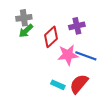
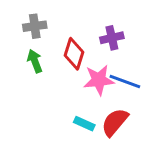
green arrow: (26, 31) -> (35, 61), moved, turned 112
red diamond: (51, 37) -> (74, 54), turned -30

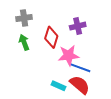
blue line: (125, 81) -> (80, 68), moved
red semicircle: (115, 122) -> (80, 85), turned 90

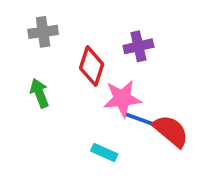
green arrow: (24, 42) -> (39, 93), moved
red semicircle: (80, 85) -> (171, 131), moved

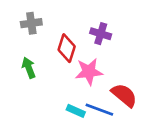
purple cross: (138, 46) -> (101, 34), turned 30
blue line: (142, 120) -> (99, 110), moved

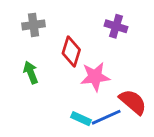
purple cross: (101, 34) -> (116, 26), moved
blue line: (99, 110) -> (106, 117), turned -44

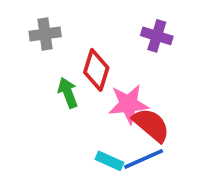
green arrow: (31, 72) -> (68, 93), moved
red semicircle: (133, 102) -> (151, 125), moved

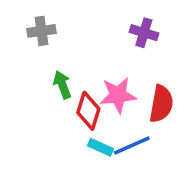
red diamond: (96, 70) -> (88, 111), moved
red semicircle: (151, 125) -> (161, 104), moved, turned 60

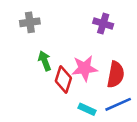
blue line: (132, 145) -> (118, 104), moved
cyan rectangle: (101, 147) -> (87, 109), moved

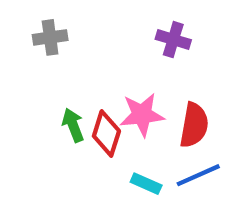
green arrow: (45, 61) -> (73, 125), moved

